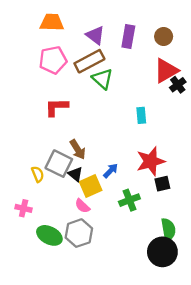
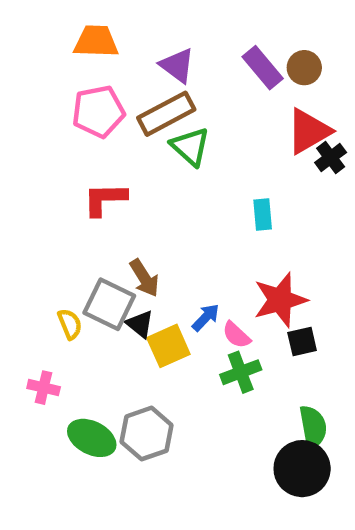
purple rectangle: (128, 36) -> (263, 68), moved, turned -50
pink semicircle: (82, 206) -> (236, 335), moved

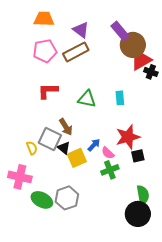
brown circle: (304, 68) -> (133, 45), moved, size x1.6
green triangle: (190, 147) -> (87, 99), moved, turned -30
black cross: (331, 157) -> (151, 72), turned -32
pink cross: (44, 388) -> (20, 177), size x1.6

